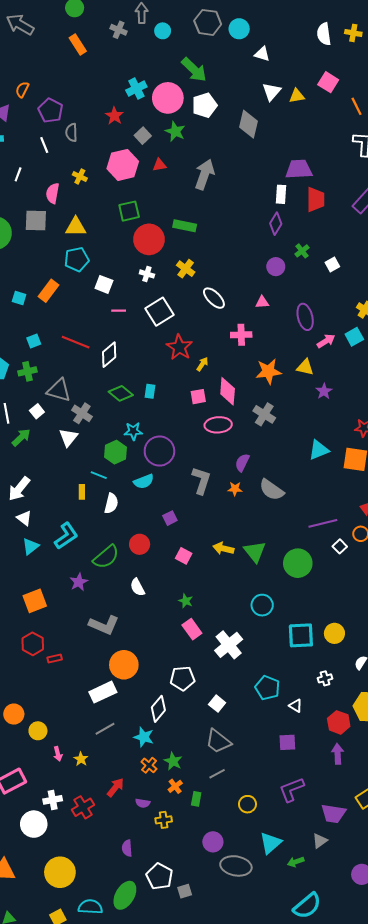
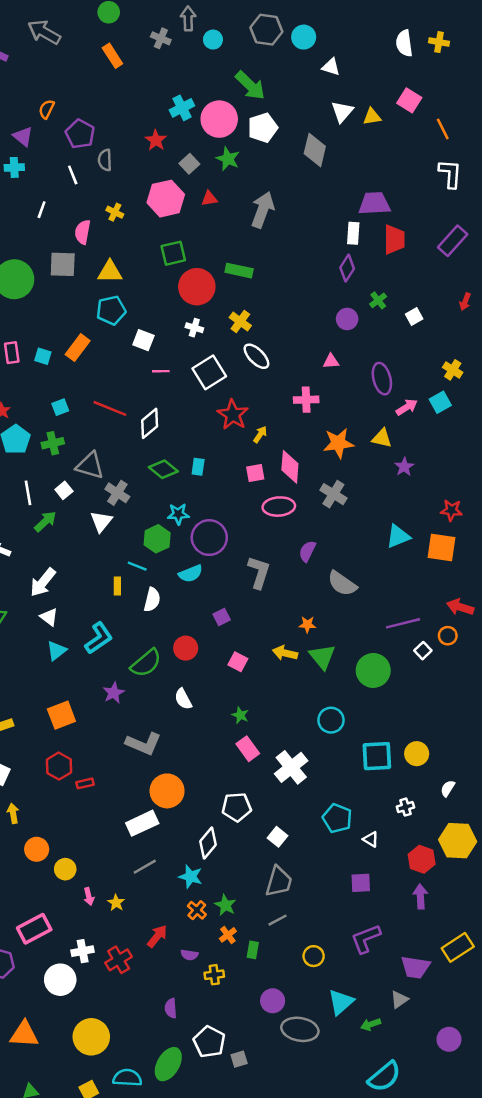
white ellipse: (214, 298) -> (256, 356), moved
orange star: (235, 489) -> (307, 624), moved
gray trapezoid: (218, 741) -> (279, 882), turned -112

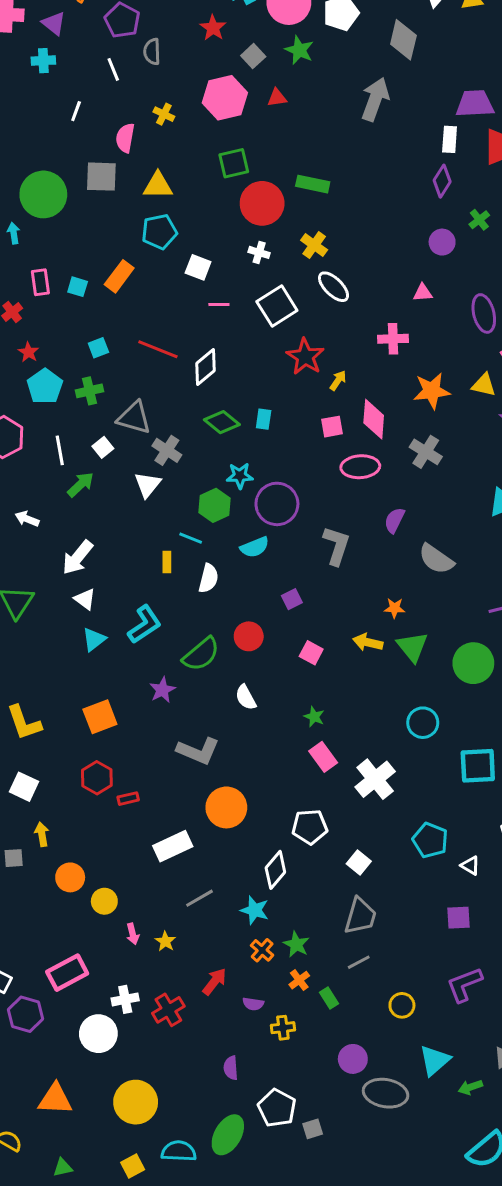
gray arrow: (263, 210) -> (375, 99), moved
white rectangle: (142, 823) -> (173, 846), moved
green rectangle: (253, 950) -> (329, 998), turned -42

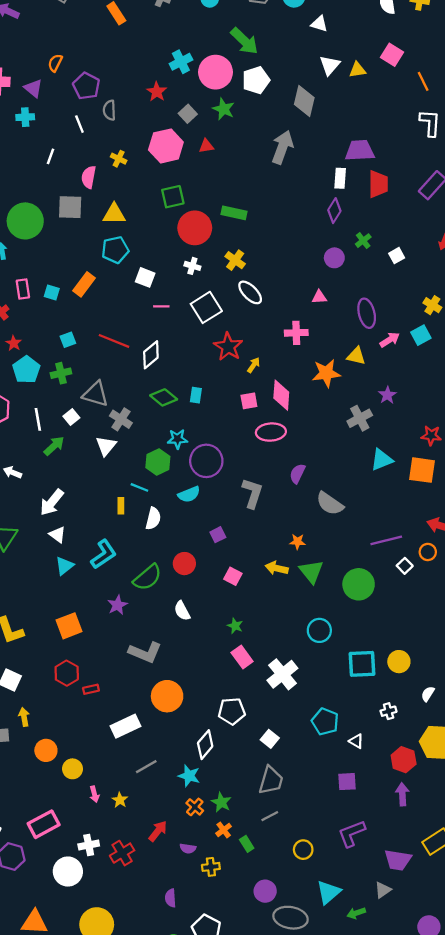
yellow triangle: (484, 385) -> (356, 356), moved
gray cross: (426, 452) -> (360, 418), moved, turned 30

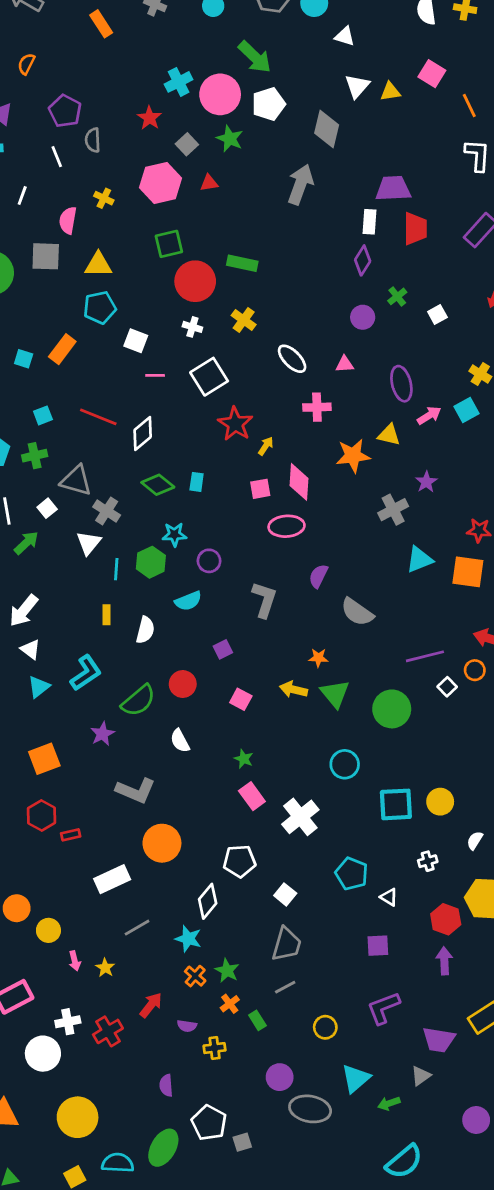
orange semicircle: (55, 63) -> (26, 64), moved
white ellipse: (250, 292) -> (292, 359), moved
purple circle: (206, 461) -> (209, 561), size x0.6
cyan line: (139, 487) -> (116, 569), moved, turned 72

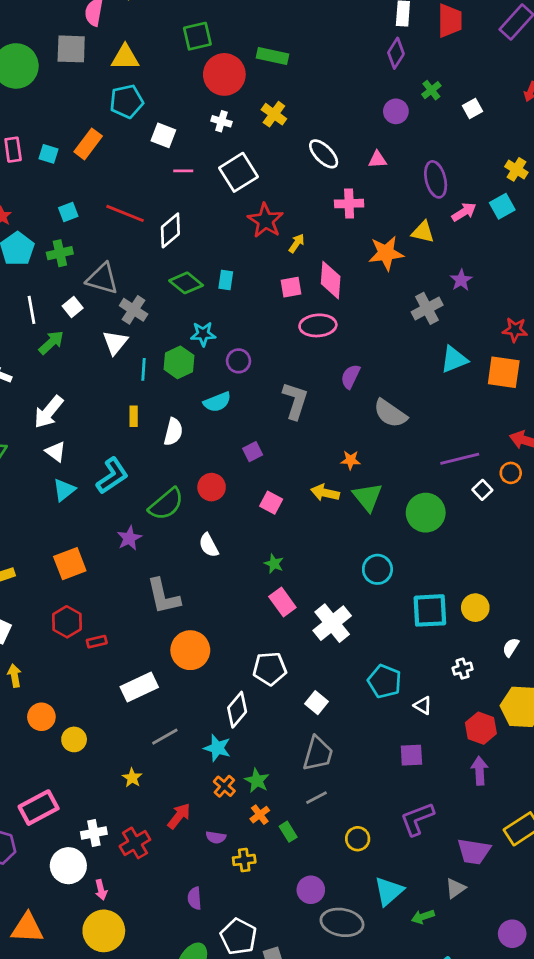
gray L-shape: (136, 791) -> (163, 596), turned 54
pink arrow: (75, 961) -> (101, 890), moved

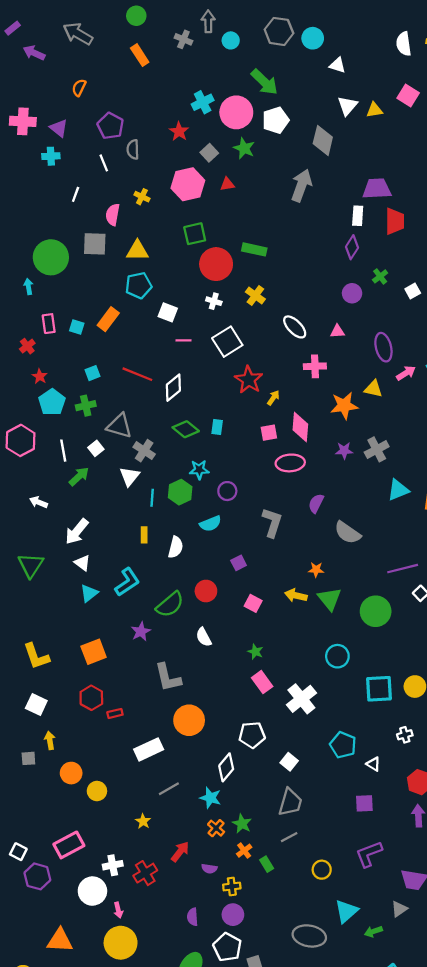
purple star: (461, 280) -> (344, 451), moved, turned 30
purple circle: (311, 890) -> (233, 915), moved

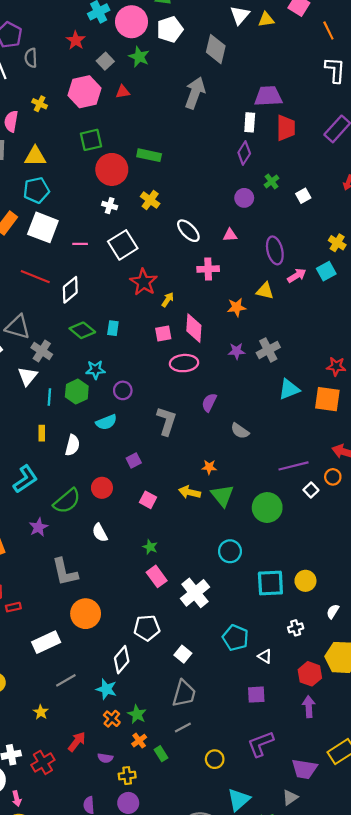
white square: (168, 312) -> (43, 227), moved, size x1.6
orange star: (344, 406) -> (237, 307), size x0.7
gray semicircle: (348, 533) -> (240, 431), size x0.7

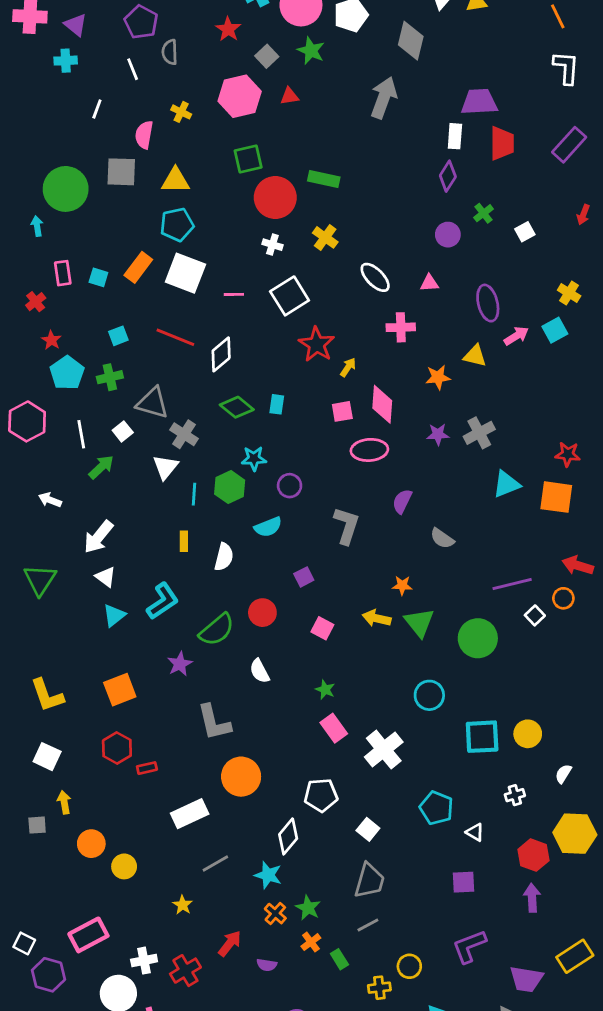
yellow cross: (127, 776) -> (379, 988), moved

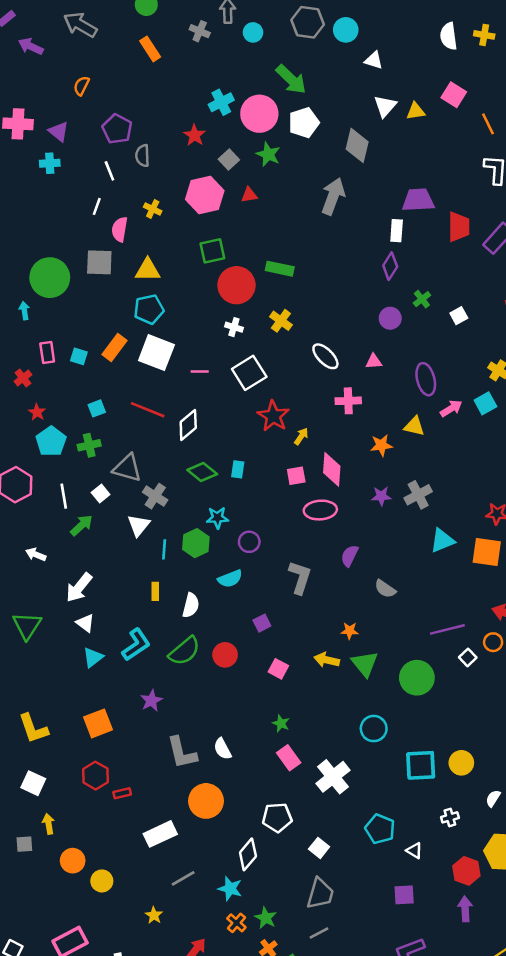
white line: (97, 109) -> (97, 206), moved
red trapezoid: (502, 143) -> (459, 227), moved
green semicircle: (217, 630) -> (184, 651), moved
white semicircle: (260, 671) -> (223, 749), moved

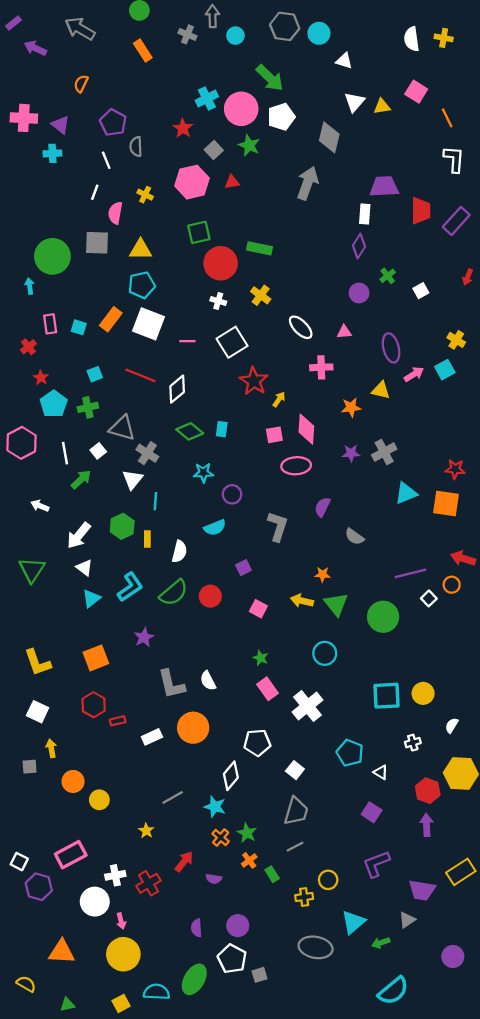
green hexagon: (196, 543) -> (122, 526), moved
cyan circle: (374, 729) -> (325, 653), moved
white rectangle: (160, 834) -> (152, 737), moved, size x0.7
purple square: (404, 895) -> (372, 812), turned 36

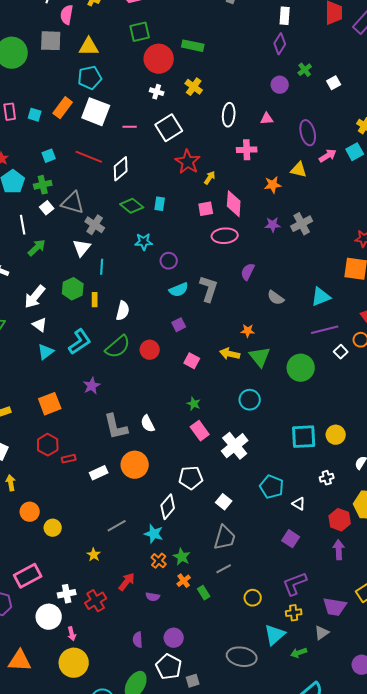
white ellipse: (301, 327) -> (229, 115), turned 50
white square: (98, 451) -> (47, 208), moved
cyan triangle: (406, 493) -> (321, 297), moved
cyan semicircle: (215, 528) -> (179, 290), moved
yellow cross: (304, 897) -> (294, 613), moved

